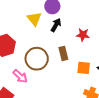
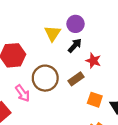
red star: (83, 35) -> (93, 61), moved
brown rectangle: (63, 53) -> (76, 79), turned 56

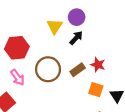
red star: (93, 61) -> (98, 65), moved
pink arrow: (23, 93) -> (17, 77), moved

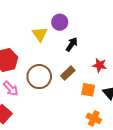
black arrow: (76, 38) -> (72, 44), moved
red star: (98, 65) -> (100, 65), moved

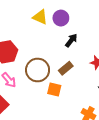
yellow triangle: (40, 34) -> (40, 17), moved, turned -35
orange square: (88, 90) -> (54, 90), moved

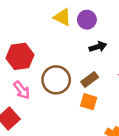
black arrow: (71, 40) -> (98, 47), turned 32
orange square: (54, 90) -> (89, 102), moved

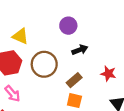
yellow triangle: (62, 17) -> (20, 36), moved
brown circle: (56, 80) -> (44, 64), moved

